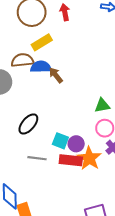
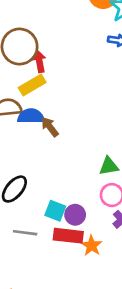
red arrow: (65, 12) -> (39, 61), moved
orange star: (89, 158) -> (92, 246), moved, size x0.7

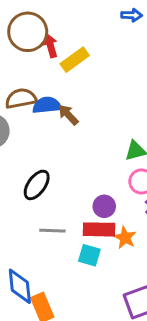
yellow rectangle: (32, 85) -> (75, 60), moved
cyan square: (55, 211) -> (89, 255), moved

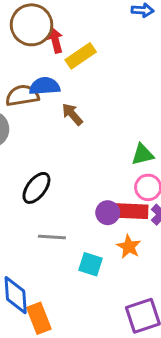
blue semicircle: (47, 105) -> (45, 86), moved
red rectangle: (99, 229) -> (131, 211), moved

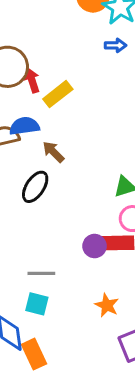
black ellipse: (36, 188) -> (35, 187), moved
orange star: (129, 247) -> (107, 305), moved
cyan square: (90, 264) -> (37, 304), moved

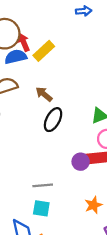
blue semicircle: (24, 126) -> (16, 57), moved
black ellipse: (35, 187) -> (53, 120), moved
orange star: (107, 305) -> (93, 205), turned 30

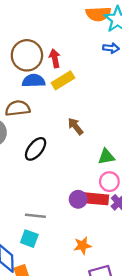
red arrow: (24, 42) -> (55, 58), moved
brown arrow: (44, 94) -> (76, 126), moved
black ellipse: (53, 120) -> (36, 149), moved

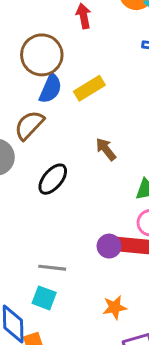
red arrow: (55, 58) -> (84, 16), moved
blue semicircle: (34, 81) -> (50, 89), turned 115
brown semicircle: (18, 108) -> (29, 125), turned -40

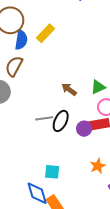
brown arrow: (106, 149) -> (69, 89), moved
black ellipse: (53, 179) -> (61, 121), moved
gray line: (52, 268) -> (44, 118), moved

